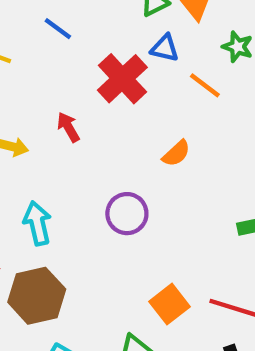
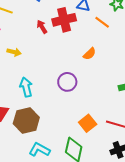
red cross: (122, 79) -> (64, 20), turned 30
red arrow: (68, 127) -> (42, 27), moved

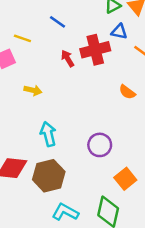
orange semicircle: (89, 54) -> (127, 92), turned 80
purple circle: (67, 82) -> (100, 145), moved

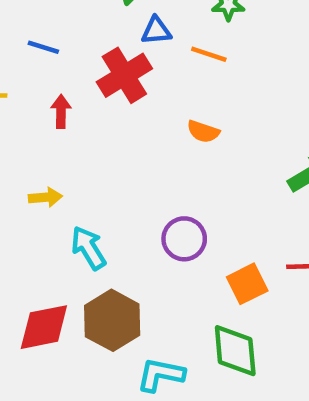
red arrow: (68, 59) -> (61, 111), moved, turned 49
yellow arrow: (33, 90) -> (45, 197), moved
orange square: (125, 179) -> (247, 284), turned 30

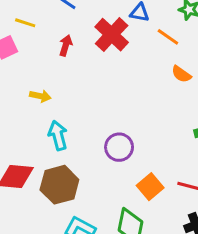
red cross: (124, 75) -> (112, 35), turned -32
orange semicircle: (203, 132) -> (181, 74), moved
orange square: (247, 284) -> (150, 187), turned -30

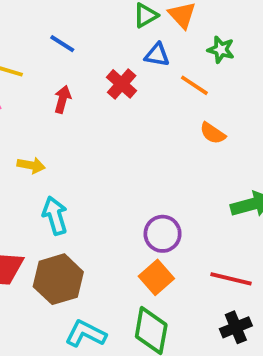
red cross: (112, 35) -> (122, 84), size x0.7
purple circle: (119, 147) -> (163, 234), moved
orange square: (150, 187) -> (156, 277), moved

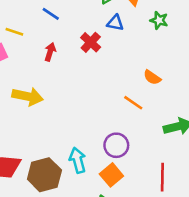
orange line: (194, 85) -> (133, 103), moved
yellow arrow: (31, 165) -> (28, 96), size x1.6
cyan arrow: (55, 216) -> (78, 160), moved
red line: (231, 279) -> (162, 177), turned 76

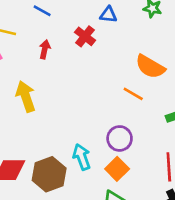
orange semicircle: (152, 77) -> (150, 67), size x1.6
yellow arrow: (28, 96) -> (26, 96), turned -116

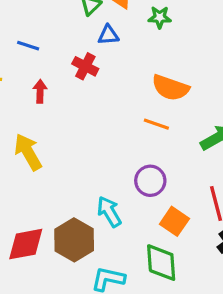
orange square: (117, 169) -> (174, 221), moved

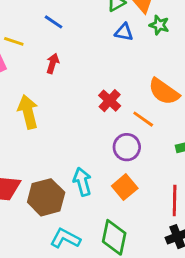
green star: (160, 17) -> (159, 25), moved
red cross: (85, 66) -> (110, 101), moved
purple circle: (150, 181) -> (127, 147), moved
orange square: (174, 221) -> (125, 187), moved

